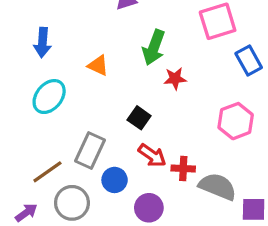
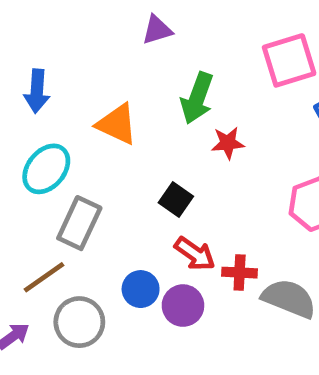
orange triangle: (98, 65) -> (117, 124), size x1.4
gray rectangle: (90, 151) -> (79, 223), moved
purple circle: (149, 208) -> (183, 306), moved

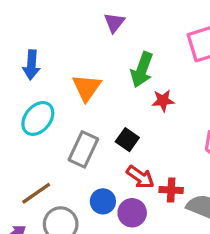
purple triangle: (157, 30) -> (114, 23), turned -35
orange triangle: (117, 124) -> (87, 88), turned 40
gray rectangle: (79, 223) -> (83, 149), moved

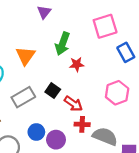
gray rectangle: (83, 149) -> (23, 97), turned 35
red arrow: (140, 177) -> (73, 104), moved

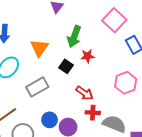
pink square: (105, 26) -> (114, 20), turned -30
black square: (53, 91) -> (66, 66), moved

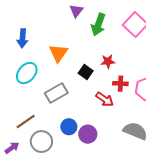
green arrow: (74, 37) -> (98, 25), moved
red cross: (93, 113) -> (120, 84), moved

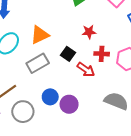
orange triangle: (58, 53) -> (40, 35), moved, turned 30
black square: (86, 72) -> (68, 54), moved

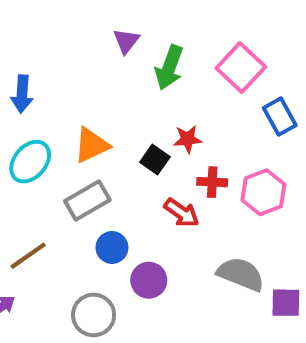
black square: (68, 54) -> (155, 160), moved
blue circle: (50, 97) -> (112, 247), moved
gray circle: (23, 112) -> (94, 315), moved

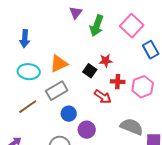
cyan ellipse: (30, 162) -> (29, 72), turned 55
brown line: (28, 256) -> (28, 107), moved

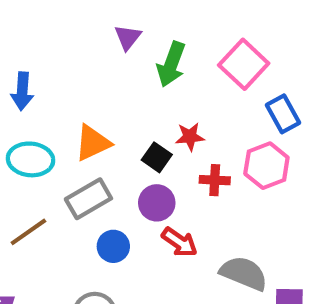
pink hexagon: (143, 87) -> (266, 166), moved
red arrow: (103, 97) -> (180, 242), moved
purple circle: (87, 130) -> (157, 203), moved

